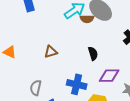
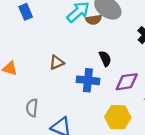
blue cross: (77, 84) -> (88, 80), moved
gray semicircle: (36, 88) -> (32, 108), moved

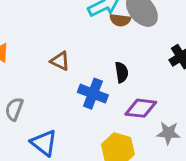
brown triangle: (57, 62) -> (60, 61), turned 35

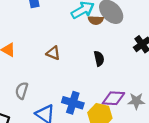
blue cross: (93, 94) -> (73, 103), moved
purple diamond: (141, 108) -> (113, 98), moved

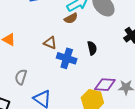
brown semicircle: (96, 20) -> (71, 18), moved, turned -32
blue cross: (73, 103) -> (67, 58), moved

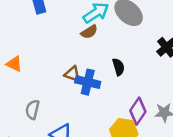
brown triangle: (50, 43) -> (72, 74), moved
purple diamond: (105, 85) -> (138, 111), turned -55

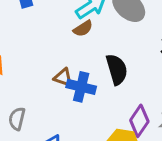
black semicircle: (118, 67) -> (117, 69), size x1.5

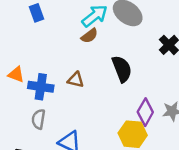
blue cross: (81, 87) -> (41, 87), moved

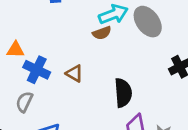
black semicircle: (122, 69) -> (123, 93), moved
orange triangle: (16, 75) -> (15, 50), turned -36

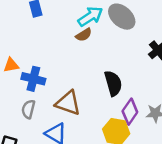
brown triangle: (74, 73) -> (68, 103), moved, size x1.6

